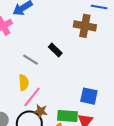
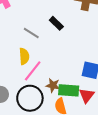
brown star: (41, 111) -> (53, 85), moved

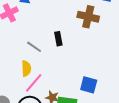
black rectangle: (56, 23) -> (58, 39), turned 32

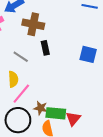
brown cross: (88, 17) -> (33, 24), moved
blue square: (89, 85) -> (88, 54), moved

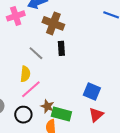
blue square: (88, 54) -> (92, 91), moved
red triangle: (73, 119) -> (96, 115), moved
black circle: (18, 120) -> (23, 115), size x0.7

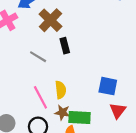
brown cross: (53, 23) -> (50, 20), turned 35
yellow semicircle: (25, 74) -> (61, 90), moved
pink line: (31, 89) -> (40, 97), turned -65

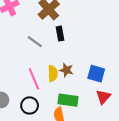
brown star: (62, 112) -> (66, 70), moved

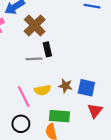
gray line: (35, 42) -> (34, 59), moved, turned -35
brown star: (66, 70) -> (65, 86), moved
yellow semicircle: (53, 74) -> (43, 90), turned 84

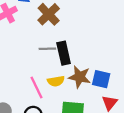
black rectangle: (47, 49) -> (64, 53), moved, size x1.5
brown star: (65, 86) -> (80, 77), size x1.5

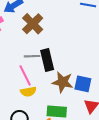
yellow semicircle: (56, 81) -> (28, 92), moved
pink line: (36, 88) -> (25, 75), moved

